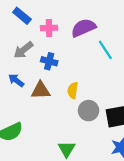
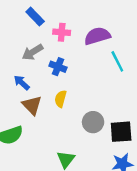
brown triangle: (41, 90) -> (32, 105), moved, turned 42
yellow semicircle: (73, 90) -> (61, 99), moved

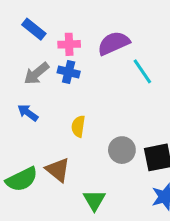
blue cross: (58, 67) -> (69, 72), moved
brown triangle: (32, 105) -> (58, 170), moved

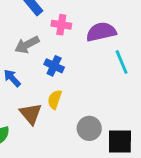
blue cross: (69, 72) -> (54, 66), moved
brown triangle: (58, 170) -> (31, 114), moved

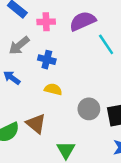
yellow semicircle: (55, 99) -> (53, 89), turned 96
brown triangle: (31, 114) -> (36, 124), moved

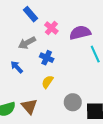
pink cross: (46, 22) -> (51, 28), turned 32
yellow semicircle: (53, 89) -> (47, 82), turned -80

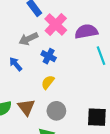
pink cross: (51, 28) -> (56, 24), size x1.5
gray circle: (73, 102) -> (56, 111), moved

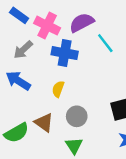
blue cross: (49, 56) -> (65, 53), moved, size x1.5
blue arrow: (16, 64) -> (18, 81), size x1.5

